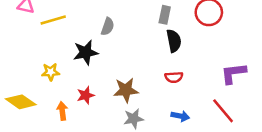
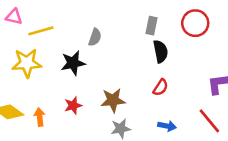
yellow star: (51, 72) -> (27, 63), moved, size x1.6
red semicircle: (174, 77) -> (161, 87), turned -54
orange arrow: (62, 111) -> (40, 117), moved

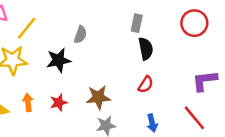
red circle: (195, 23) -> (194, 23), moved
yellow line: (41, 31) -> (27, 28), turned -35
orange arrow: (40, 117) -> (28, 102), moved
blue arrow: (167, 126) -> (152, 123), turned 66

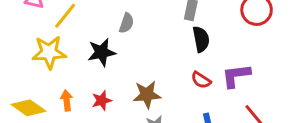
purple L-shape: (205, 81) -> (236, 76), moved
red semicircle: (146, 85) -> (201, 80), turned 90

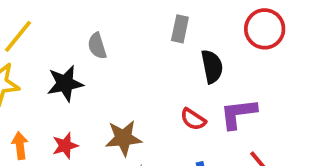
gray semicircle: (126, 23) -> (97, 46), turned 144
black semicircle: (201, 39) -> (212, 67), moved

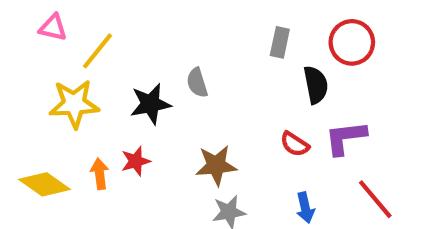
red circle: (265, 29) -> (352, 42), moved
gray semicircle: (97, 46) -> (197, 83), moved
red star: (65, 146) -> (136, 161), moved

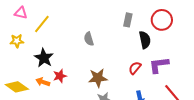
yellow star: (74, 104) -> (17, 41), moved, size x0.6
black star: (150, 104) -> (44, 58), moved, turned -30
red semicircle: (295, 144) -> (135, 68), turned 96
orange arrow: (100, 174) -> (43, 82), turned -64

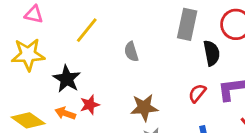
gray rectangle: (128, 20) -> (187, 24), size x1.5
yellow line: (42, 24) -> (87, 30), moved
yellow star: (17, 41) -> (28, 55), size x1.6

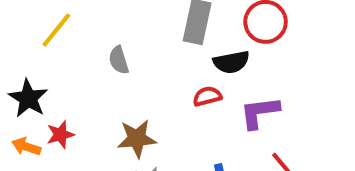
black semicircle: (212, 53) -> (231, 62), turned 90
red semicircle: (197, 93) -> (207, 96), moved, turned 36

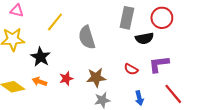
gray semicircle: (119, 60) -> (87, 37), size x1.6
red semicircle: (207, 96) -> (131, 69), moved, turned -136
red star: (60, 135) -> (66, 79), moved

